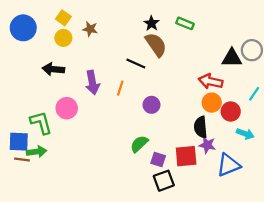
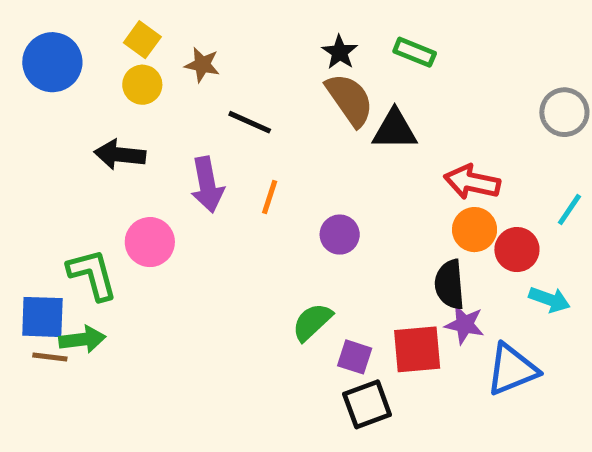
black triangle: (232, 58) -> (395, 130), moved
black line: (136, 64) -> (250, 122), moved

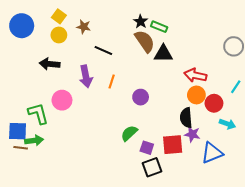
green rectangle: (415, 52) -> (159, 27), moved

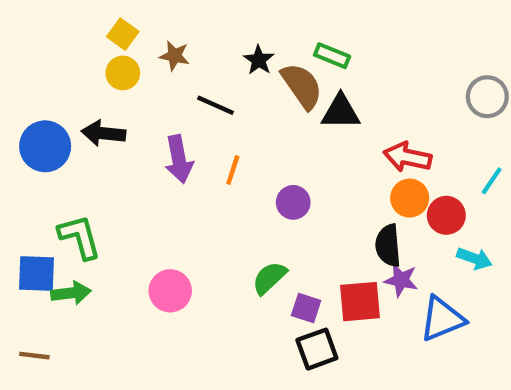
black star: (141, 22) -> (259, 60), moved
blue circle: (22, 26) -> (45, 146), moved
pink circle: (62, 100) -> (170, 291), moved
brown line: (21, 148) -> (34, 356), moved

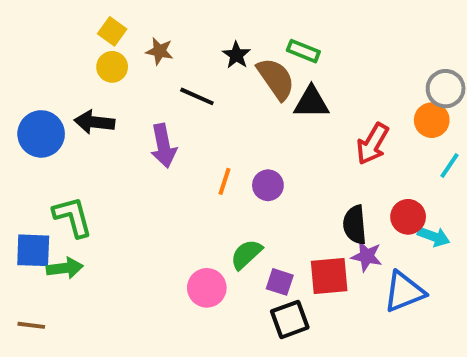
red arrow: (408, 157) -> (373, 144), turned -72
orange line: (233, 170) -> (225, 181), moved
orange circle: (410, 198) -> (432, 120), moved
red circle: (446, 215) -> (408, 217), moved
pink circle: (170, 291) -> (207, 288), moved

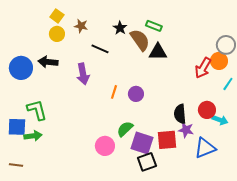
red arrow: (373, 144) -> (203, 68), moved
purple square: (280, 282) -> (142, 143), size x1.6

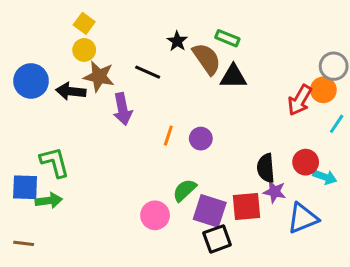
brown star: (81, 26) -> (99, 77), moved, size x1.5
blue circle: (21, 68) -> (31, 81), moved

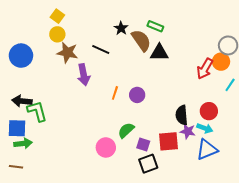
black arrow: (71, 91) -> (22, 101), moved
cyan arrow: (325, 177) -> (205, 128), moved
green arrow: (49, 201) -> (23, 143), moved
purple square: (210, 211) -> (143, 144), size x0.6

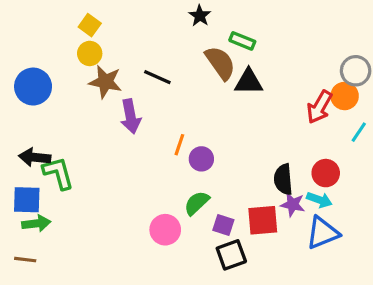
black star: (121, 28) -> (200, 16), moved
purple circle: (137, 95) -> (201, 159), moved

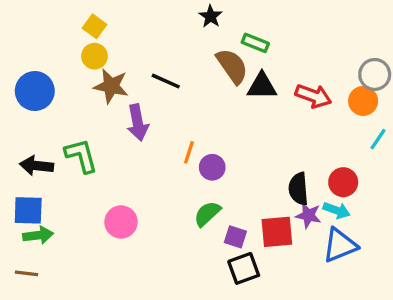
red arrow: (319, 107) -> (313, 96), moved, turned -100
green L-shape: (58, 173) -> (81, 156), moved
pink circle: (165, 230) -> (121, 222), moved

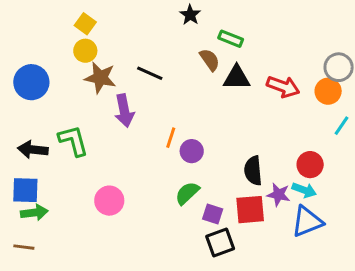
brown semicircle: (232, 66) -> (210, 60), size x0.7
black semicircle: (298, 189) -> (253, 171), moved

